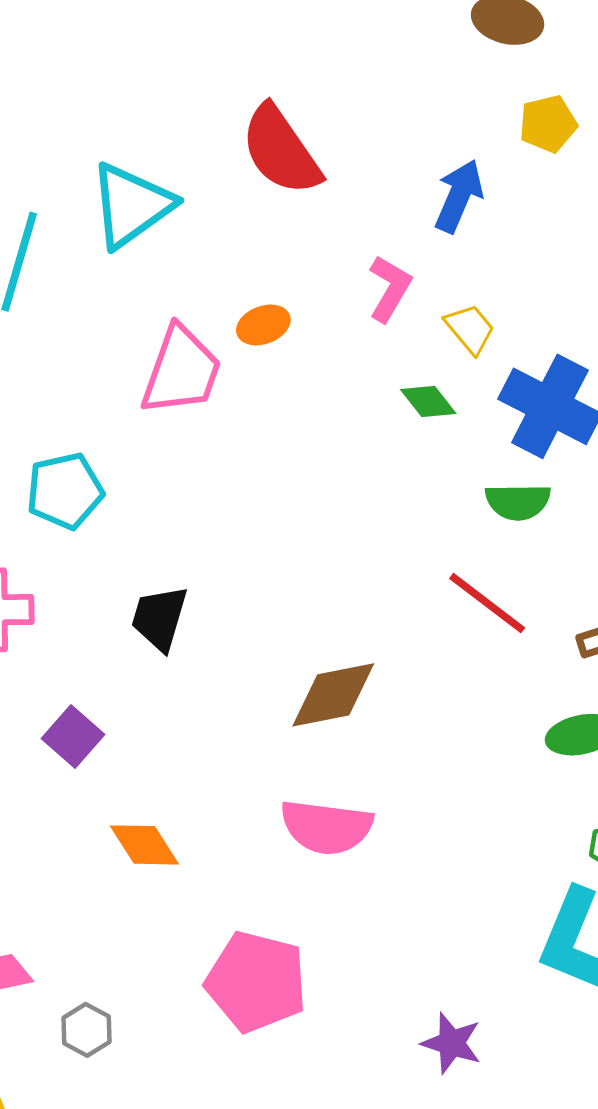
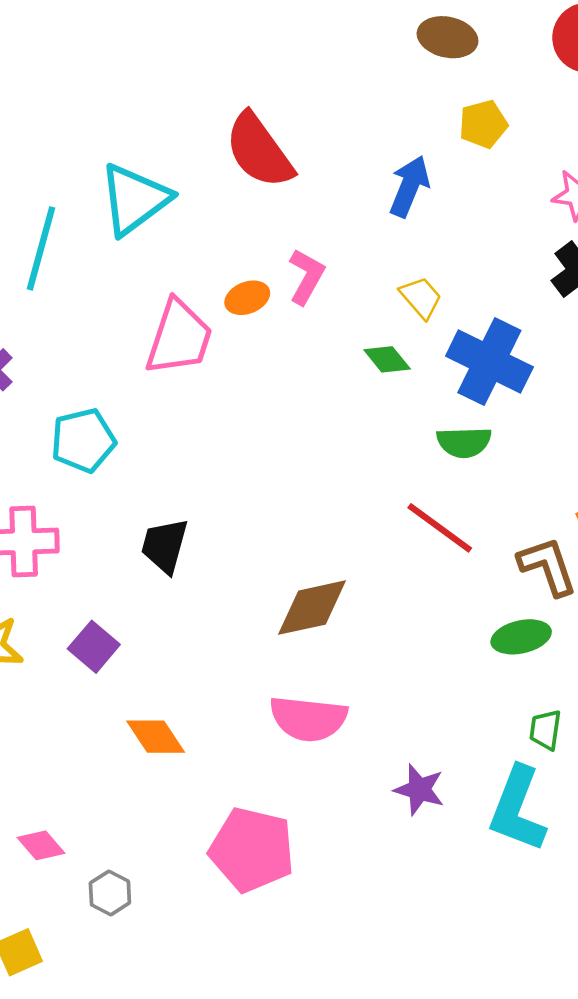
pink L-shape: (390, 288) -> (306, 277), moved
purple star: (452, 1043) -> (419, 790), moved

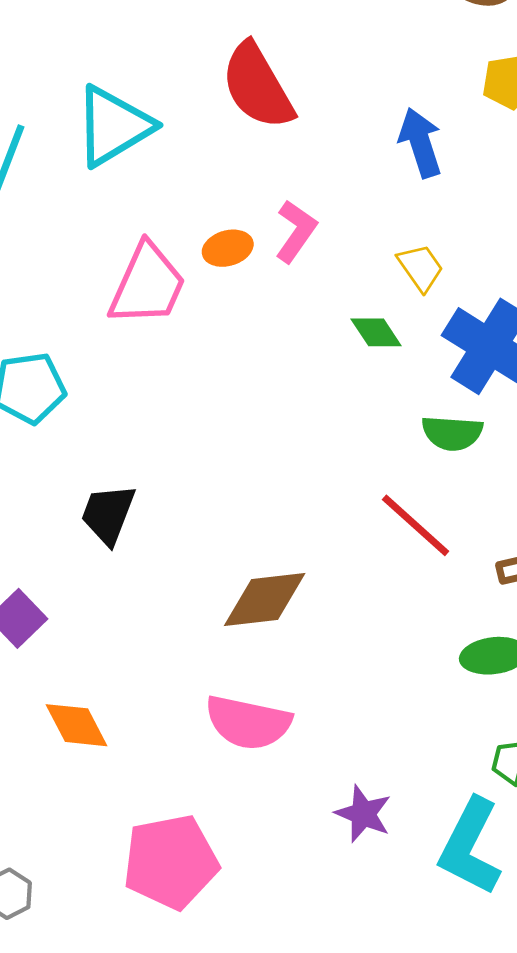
blue arrow: (409, 186) -> (420, 143), turned -46
pink pentagon: (252, 850) -> (171, 862), turned -30

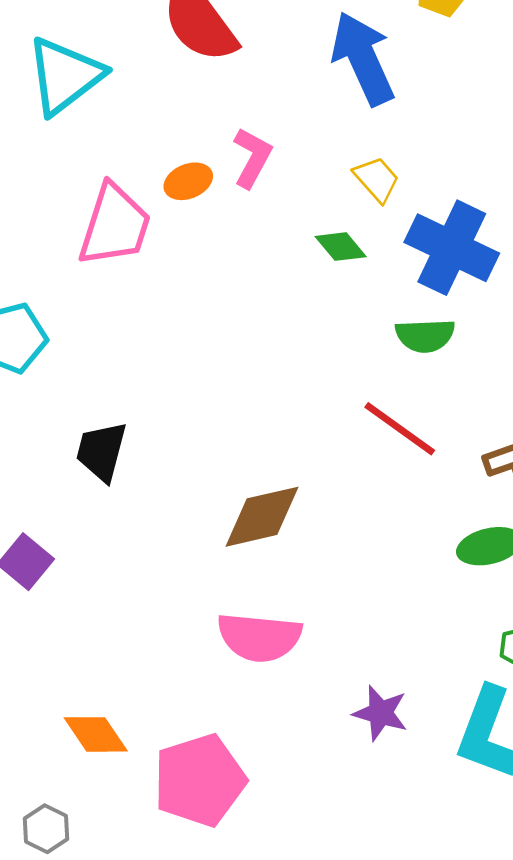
blue arrow: (420, 143) -> (363, 58), size x1.4
orange diamond: (76, 725) -> (96, 734), moved

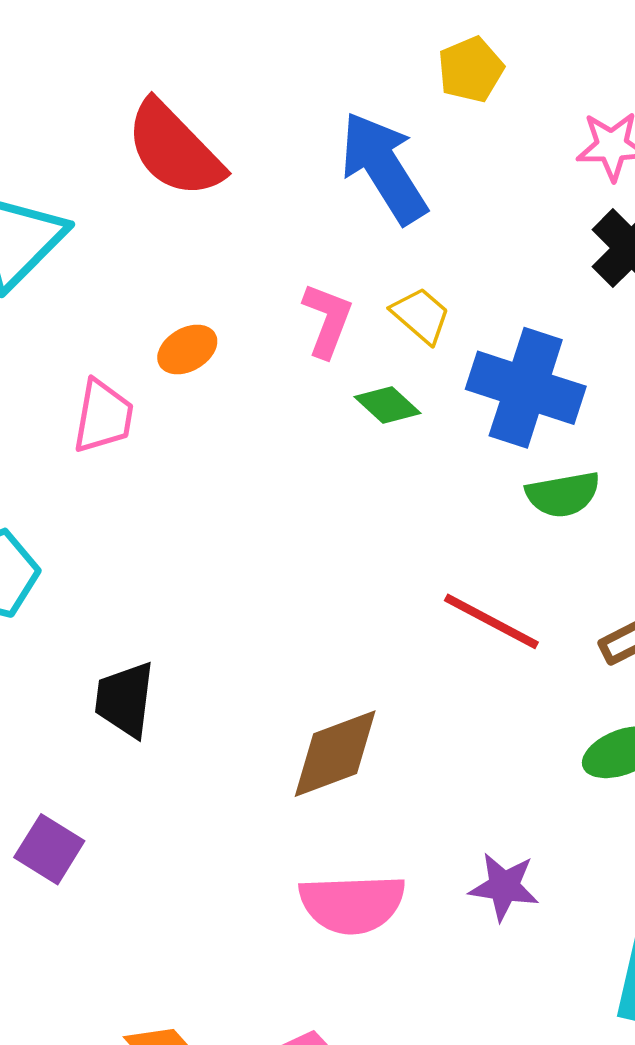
pink L-shape: (252, 158) -> (327, 320), moved
pink trapezoid: (115, 225) -> (103, 416), size x0.7
green semicircle: (425, 336) -> (563, 494), moved
purple star: (380, 713) -> (504, 887), moved

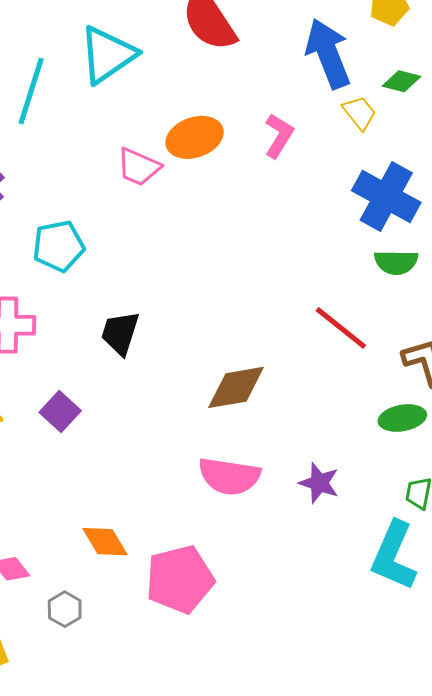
yellow trapezoid: (421, 315) -> (359, 113), moved
orange ellipse: (187, 350) -> (195, 137), size x1.6
green diamond: (388, 405) -> (401, 81), moved, turned -39
pink trapezoid: (103, 416) -> (139, 167), turned 93

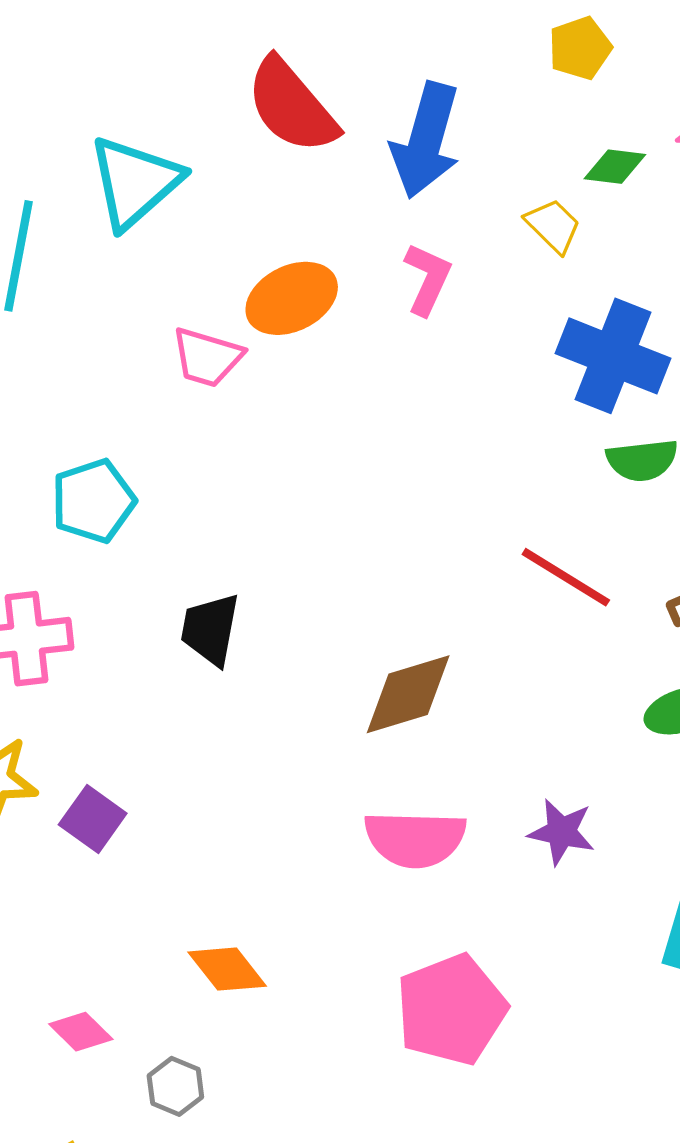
blue arrow: (328, 54) -> (426, 140), moved, turned -136
purple square: (60, 411) -> (93, 819), moved
pink pentagon: (180, 579) -> (451, 1010), moved

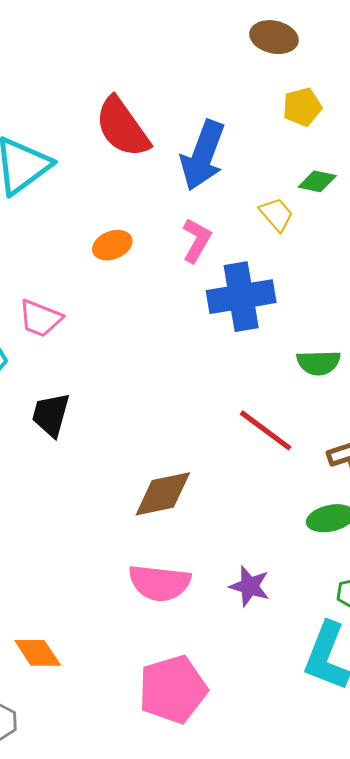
orange ellipse: (292, 298) -> (112, 245), size x0.7
blue cross: (613, 356) -> (241, 297), moved, turned -36
pink trapezoid: (207, 357) -> (40, 318), moved
black trapezoid: (210, 629) -> (51, 415), moved

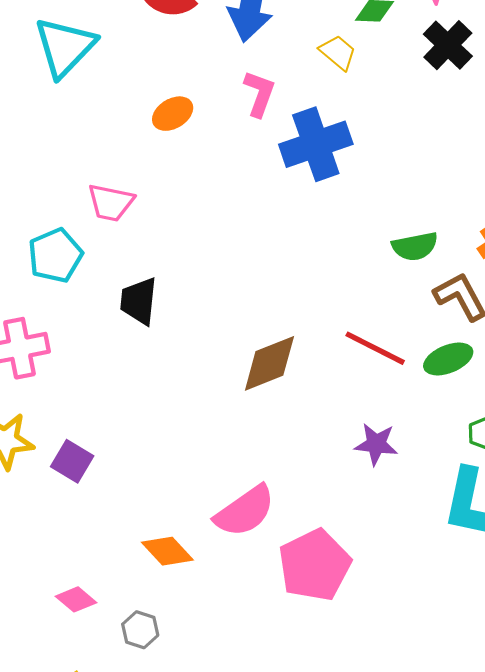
green semicircle: (319, 363) -> (415, 246), moved
red line: (266, 430) -> (375, 348), moved
pink semicircle: (160, 583) -> (245, 511), moved, turned -32

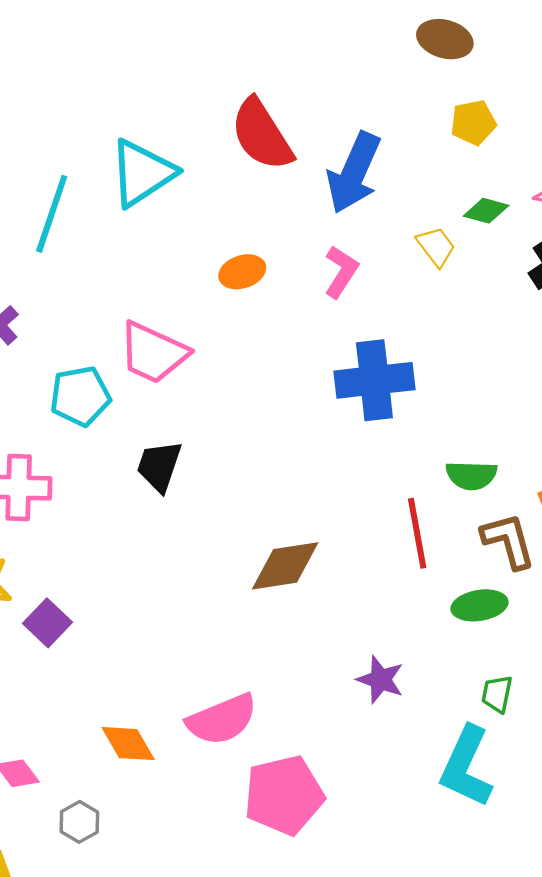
blue cross: (316, 144) -> (374, 380), moved
pink trapezoid: (111, 203) -> (153, 353), size x1.4
red line: (375, 348) -> (417, 533), moved, turned 40

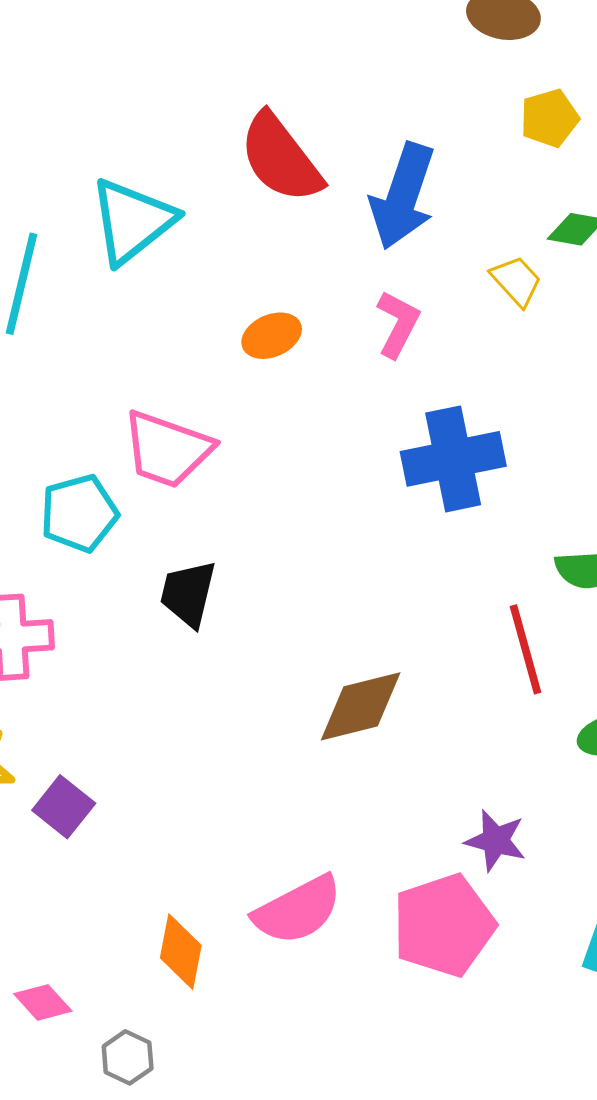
orange diamond: (128, 744) -> (181, 952), turned 46
pink pentagon: (284, 795) -> (444, 925), moved

